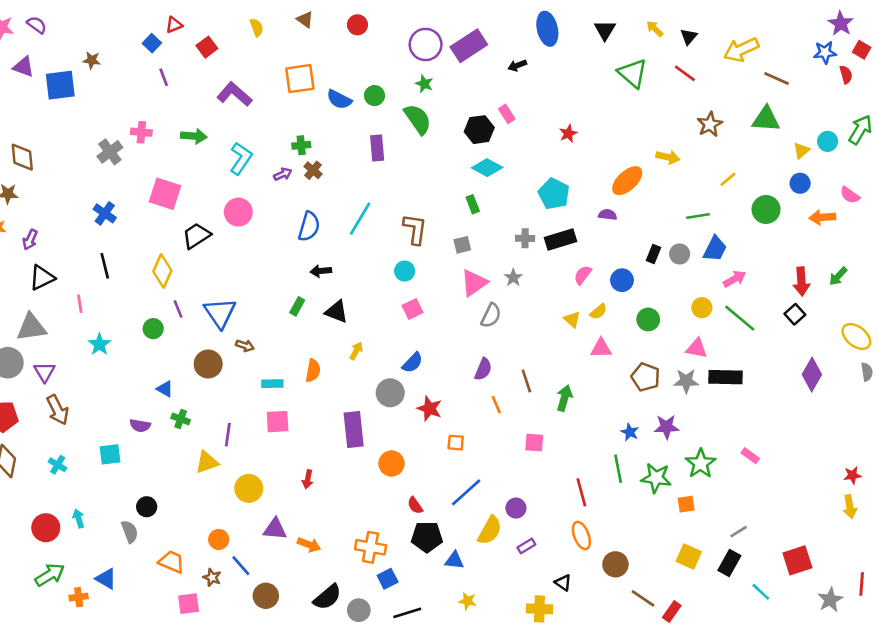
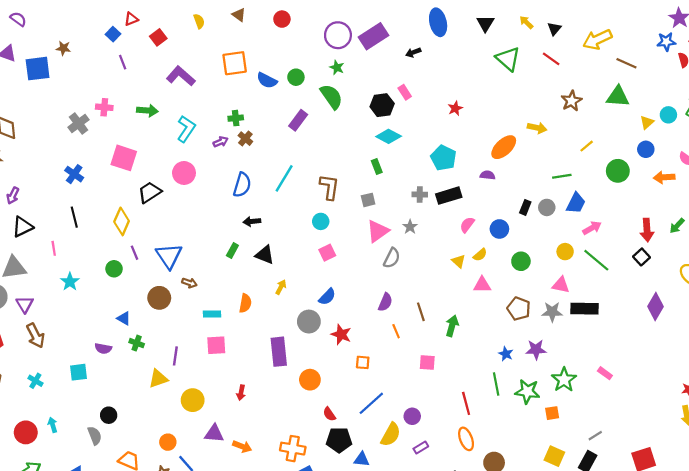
purple rectangle: (377, 148) -> (298, 120), turned 42

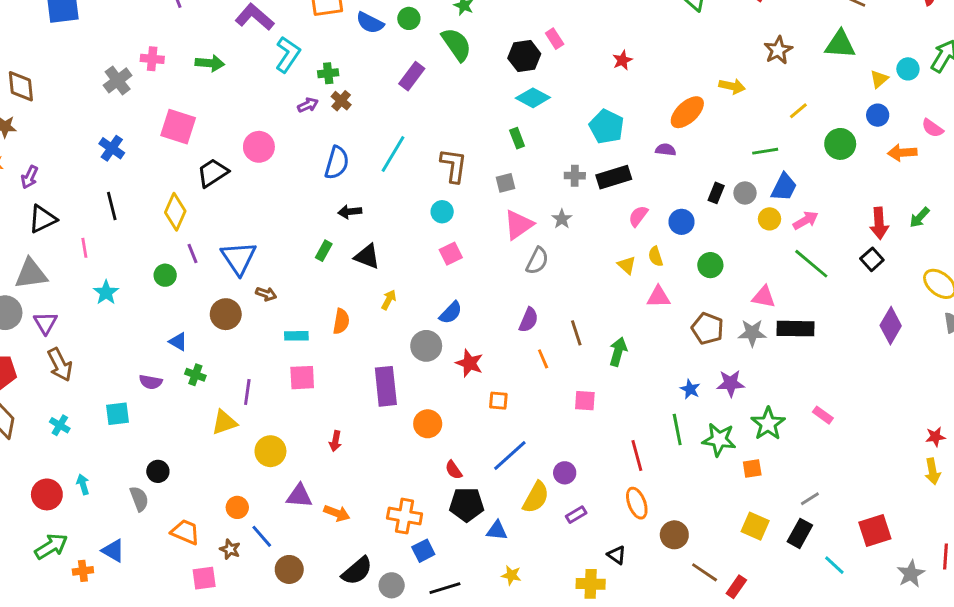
cyan L-shape: (186, 129) -> (288, 55), moved
yellow circle: (565, 252) -> (770, 219), moved
yellow semicircle: (480, 255) -> (656, 256), turned 112

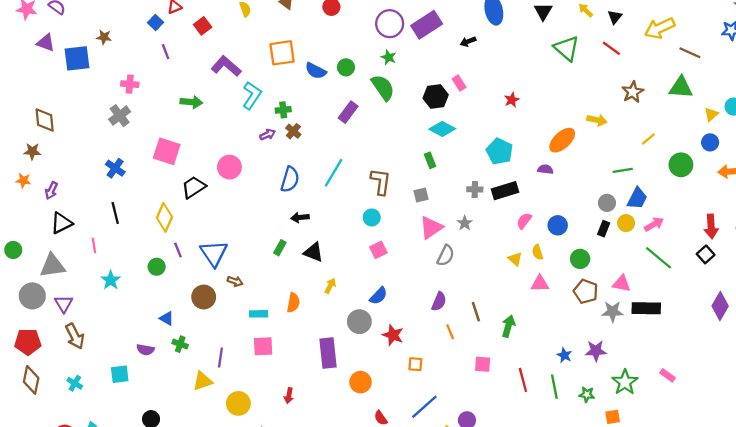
pink cross: (152, 59) -> (130, 84), moved
black rectangle: (716, 193) -> (604, 229), moved
brown pentagon: (707, 329) -> (586, 291), moved
green star: (719, 440) -> (587, 394), size x0.6
red line: (637, 456) -> (523, 380), moved

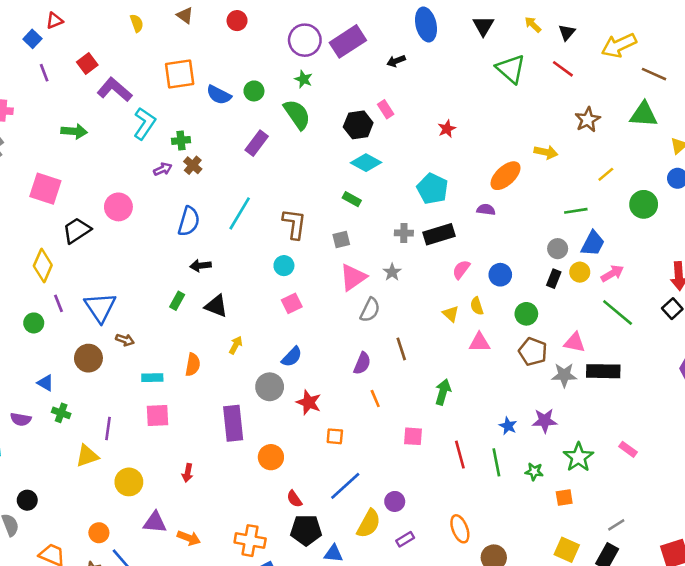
red square: (203, 26) -> (87, 64), moved
green rectangle: (430, 160) -> (352, 199), turned -40
brown line: (476, 312) -> (401, 349), moved

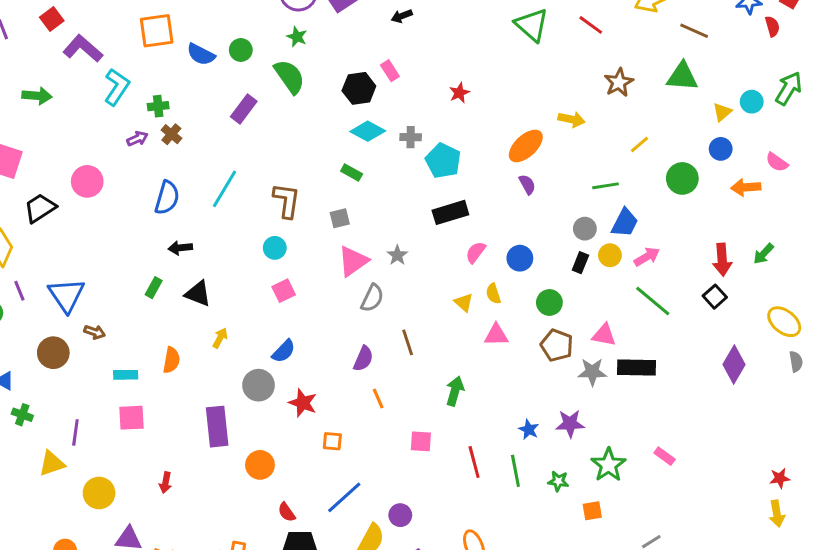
purple semicircle: (486, 210) -> (527, 184), moved, turned 54
gray cross: (404, 233) -> (411, 137), moved

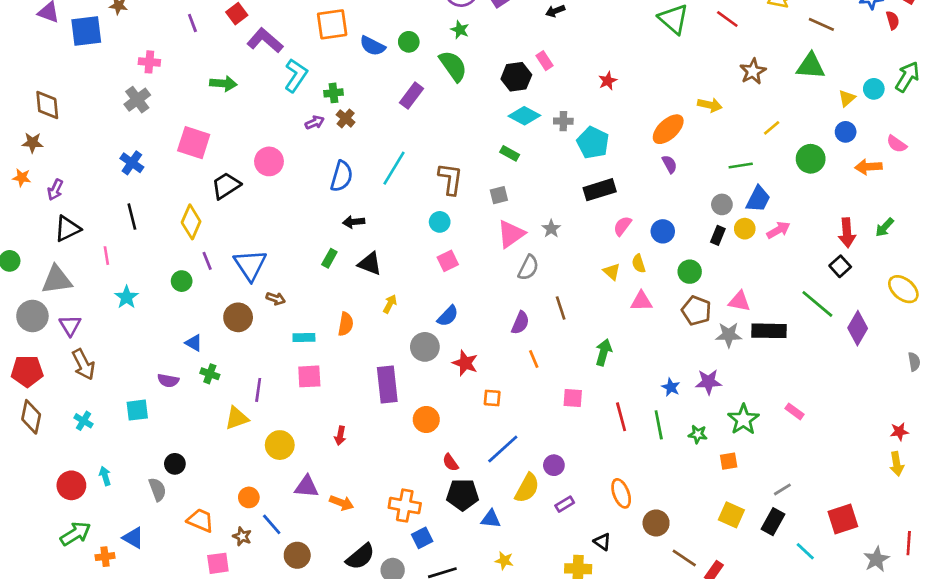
green line: (653, 301) -> (817, 304), moved
gray semicircle: (796, 362) -> (914, 362), moved

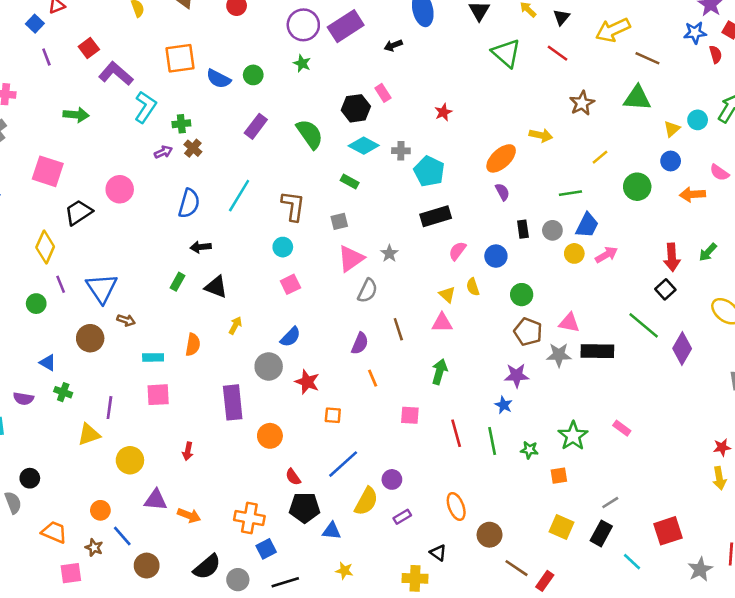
green semicircle: (453, 66) -> (310, 134), moved
black rectangle: (718, 235) -> (523, 229), moved, turned -30
pink triangle: (641, 301) -> (442, 323), moved
purple star: (708, 382) -> (516, 375), moved

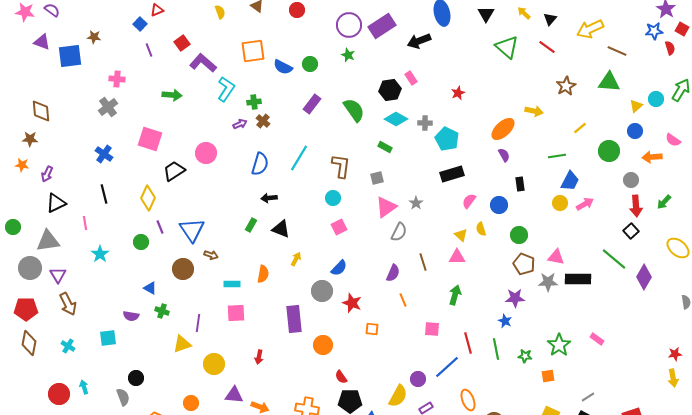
black arrow: (393, 45) -> (419, 41), size x1.6
gray circle: (552, 230) -> (631, 180), moved
blue line: (343, 464) -> (447, 367), moved

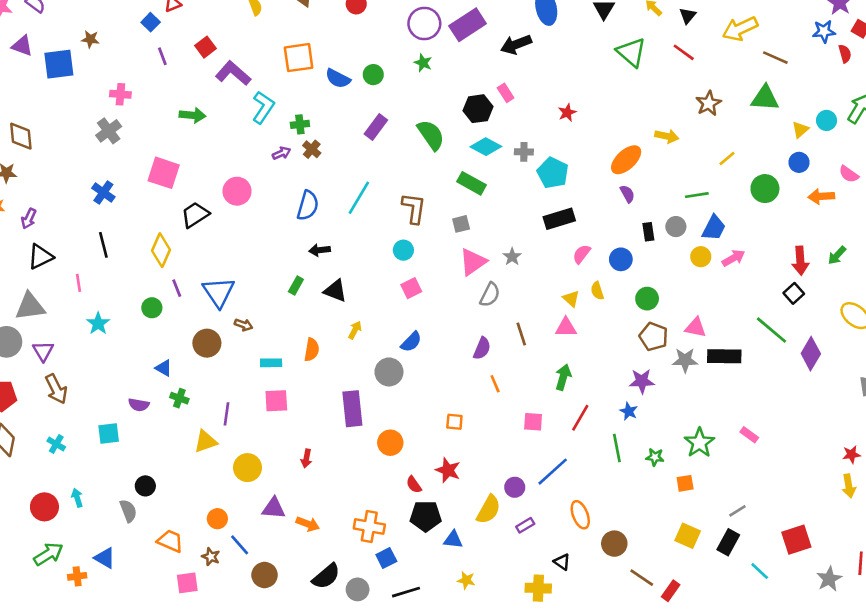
green rectangle: (385, 147) -> (472, 183), size x1.5
gray circle: (631, 180) -> (676, 227), moved
red star: (352, 303) -> (448, 470), moved
red line: (468, 343) -> (580, 418), moved, turned 45

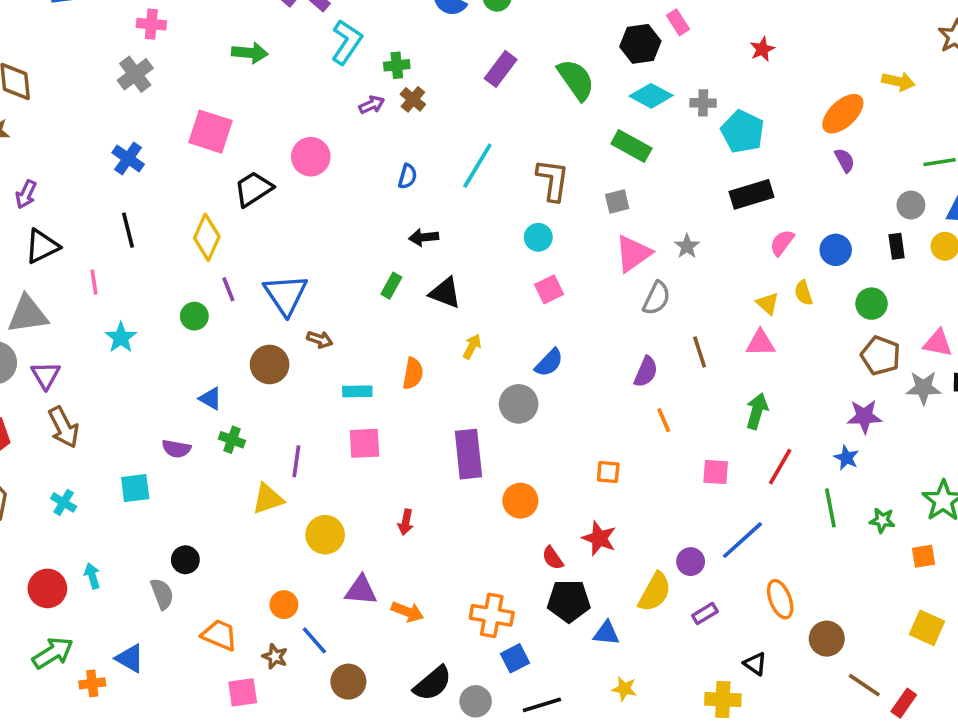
blue semicircle: (308, 206) -> (408, 176), size x0.6
black rectangle: (648, 232) -> (897, 246), moved

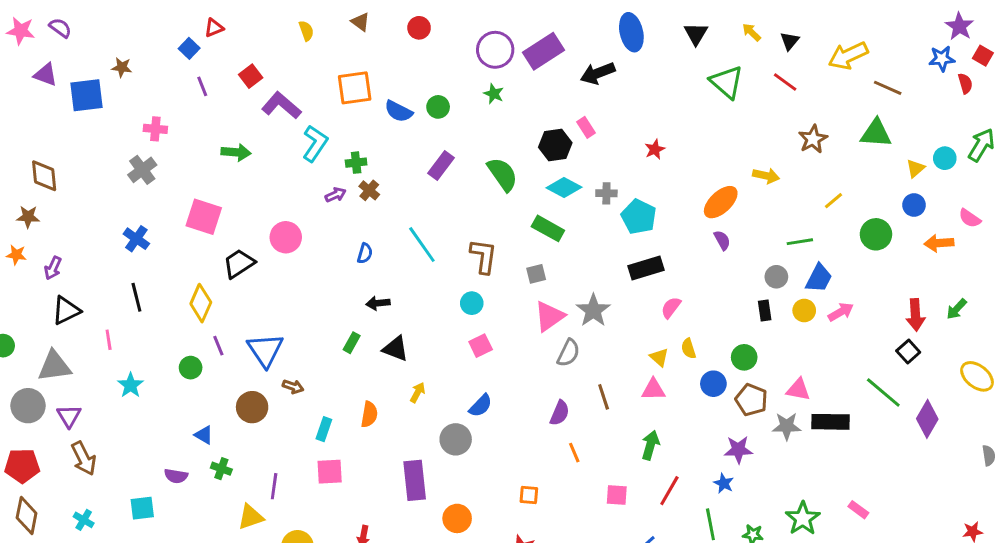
cyan line: (477, 166) -> (422, 245), turned -66
gray star: (687, 246) -> (593, 310), size x1.6
blue circle: (836, 250) -> (713, 384), moved
cyan rectangle: (357, 391) -> (324, 429), turned -70

